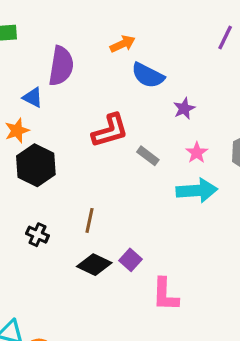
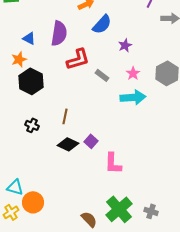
purple semicircle: (61, 66) -> (59, 33), moved
blue semicircle: (148, 75) -> (102, 24), turned -75

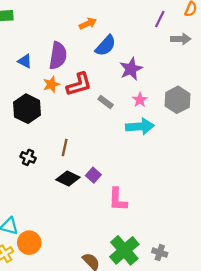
purple star: (125, 45) -> (131, 69), size x1.5
orange star: (19, 59) -> (51, 84), moved

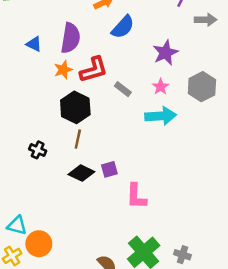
purple star: (131, 69) -> (165, 53), moved
black hexagon: (27, 109) -> (75, 107), moved
purple square: (93, 175) -> (109, 169), turned 32

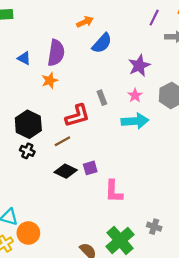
red L-shape: (94, 70) -> (77, 116), moved
gray rectangle: (123, 89) -> (102, 98), turned 32
black hexagon: (75, 107) -> (28, 124), moved
brown line: (78, 139) -> (62, 141), turned 49
gray cross: (182, 255) -> (154, 227), moved

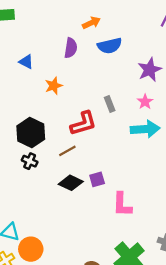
blue semicircle: (102, 43) -> (110, 46), turned 35
purple semicircle: (56, 53) -> (71, 48), moved, size x0.7

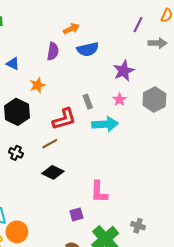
cyan arrow: (145, 129) -> (105, 124), moved
black hexagon: (31, 133) -> (17, 112), moved
purple square: (97, 179) -> (76, 214), moved

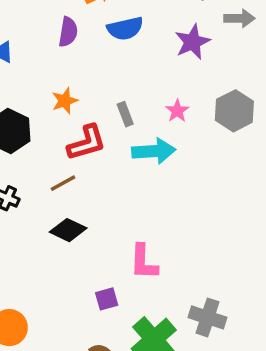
purple star: (124, 71) -> (192, 42), moved
orange star: (37, 85) -> (65, 101), moved
gray cross: (138, 226) -> (208, 317), size x1.5

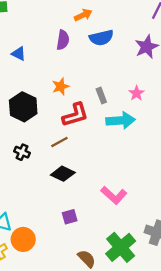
pink L-shape: (144, 262) -> (114, 195), turned -50
purple square: (107, 299) -> (70, 217), moved

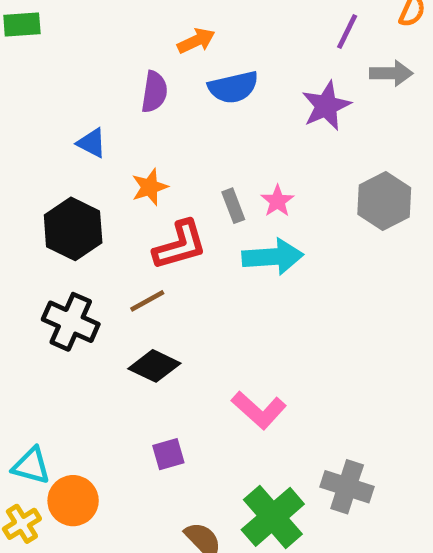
blue triangle: (19, 54) -> (92, 143), moved
pink star: (136, 93) -> (277, 201), moved
black cross: (22, 152) -> (71, 322), size x1.6

